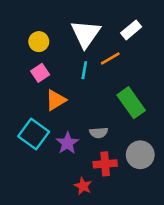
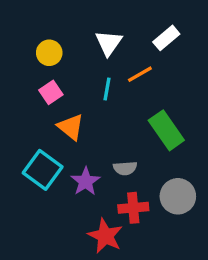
white triangle: (86, 34) -> (109, 43), size x0.7
orange triangle: (56, 100) -> (71, 127), turned -50
red star: (83, 186) -> (105, 236), size x1.5

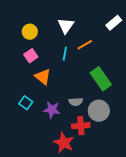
white rectangle: (166, 38) -> (114, 23), moved
cyan square: (43, 170) -> (26, 103), size x0.6
purple star: (85, 181) -> (52, 110), turned -30
gray circle: (178, 196) -> (99, 111), moved

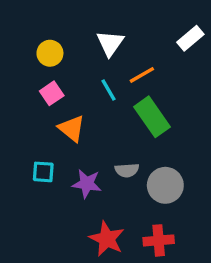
cyan line: (65, 54) -> (108, 90), turned -40
green rectangle: (101, 79) -> (152, 117), moved
cyan square: (26, 103) -> (43, 172), turned -32
red cross: (81, 126) -> (159, 240), moved

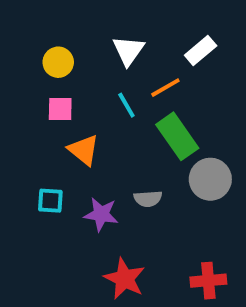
white rectangle: (190, 38) -> (201, 50), moved
pink square: (52, 93) -> (60, 109), turned 35
gray circle: (165, 185) -> (210, 179), moved
red cross: (159, 240) -> (208, 281), moved

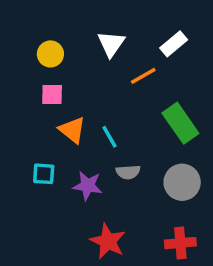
cyan line: (126, 105) -> (110, 137), moved
green rectangle: (177, 136) -> (180, 123), moved
gray circle: (210, 179) -> (182, 182), moved

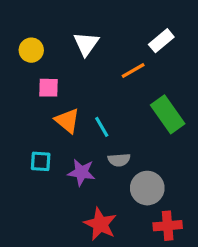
white triangle: (111, 44) -> (86, 44), moved
yellow circle: (50, 54) -> (31, 50), moved
gray circle: (182, 182) -> (147, 188), moved

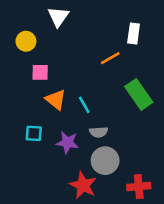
white rectangle: (161, 41) -> (134, 33), turned -42
white triangle: (86, 44) -> (58, 17), moved
gray circle: (147, 188) -> (105, 161), moved

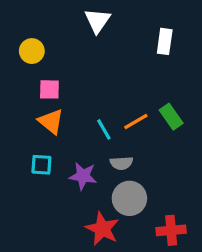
white triangle: (58, 17) -> (97, 21), moved
orange line: (110, 58) -> (136, 121), moved
green rectangle: (139, 94) -> (171, 117), size x0.7
orange triangle: (56, 100) -> (51, 121), moved

